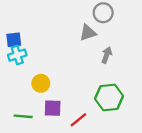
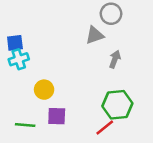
red line: (78, 120) -> (105, 127), moved

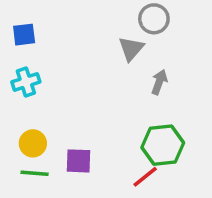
gray triangle: (95, 35) -> (131, 49), turned -30
blue square: (15, 43) -> (24, 35), moved
yellow circle: (44, 90) -> (33, 143), moved

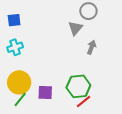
yellow circle: (33, 143) -> (19, 82), size x1.5
green hexagon: (163, 145) -> (78, 86), moved
green line: (35, 173) -> (20, 100), turned -56

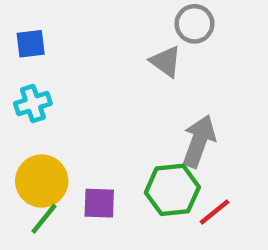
gray triangle: (75, 28) -> (166, 61), turned -35
gray arrow: (91, 47) -> (199, 141), moved, size x1.6
red line: (83, 102) -> (214, 212), moved

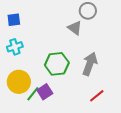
green hexagon: (172, 190) -> (57, 64), moved
purple square: (99, 203) -> (45, 92), turned -35
green line: (44, 219) -> (33, 94), moved

